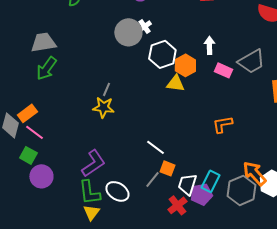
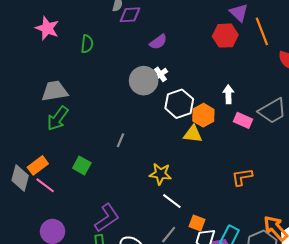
yellow star: (103, 107) -> (160, 174), moved
green square: (28, 155) -> (82, 165), moved
orange square: (167, 168) -> (197, 223), moved

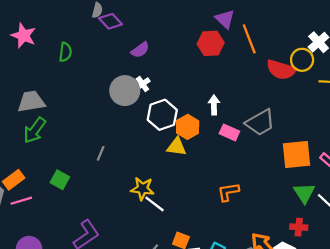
purple diamond: (130, 15) -> (110, 21), turned 50
pink line: (45, 185) -> (21, 201), turned -54
white line: (172, 201) -> (155, 204), moved

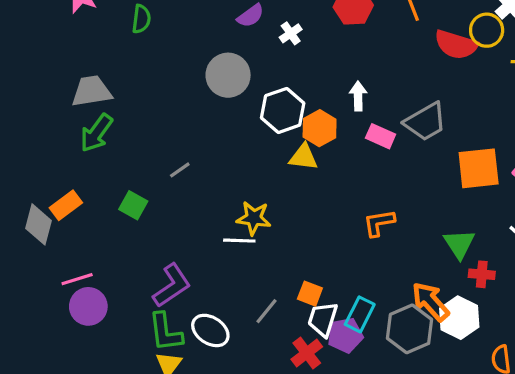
white cross: (142, 84) -> (291, 33), moved
gray line: (101, 153) -> (180, 170), moved, turned 32
green triangle: (304, 193) -> (459, 244), moved
pink line: (21, 201) -> (77, 279), moved
white line: (155, 204) -> (239, 241), moved, turned -35

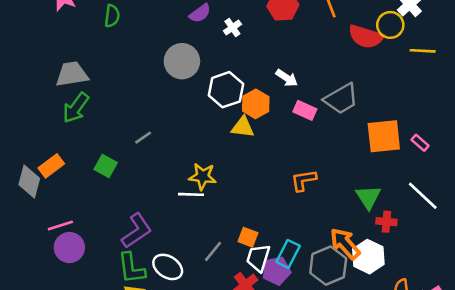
white arrow: (358, 96) -> (287, 78), turned 125

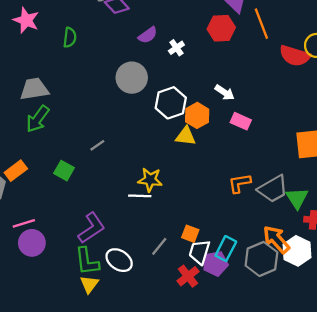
gray trapezoid: (341, 99) -> (273, 189), moved

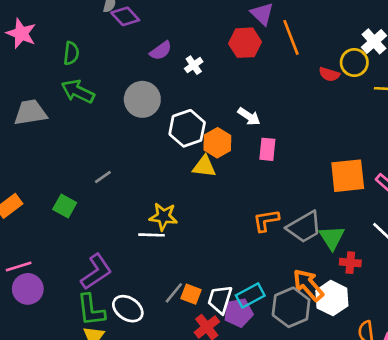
red semicircle: (295, 56) -> (329, 74), size x0.6
green arrow: (38, 119) -> (78, 91), moved, turned 80
pink rectangle: (241, 121) -> (267, 149), turned 72
orange square: (190, 234) -> (191, 294), moved
cyan rectangle: (226, 249) -> (250, 295), turned 35

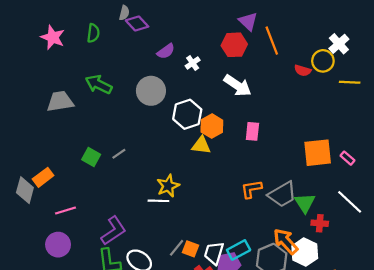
green semicircle: (71, 53) -> (93, 33), moved
white arrow: (249, 116) -> (237, 85), moved, size x1.5
green square: (65, 206) -> (91, 157), moved
yellow star: (163, 216) -> (168, 186), turned -30
pink line: (19, 267) -> (66, 210), moved

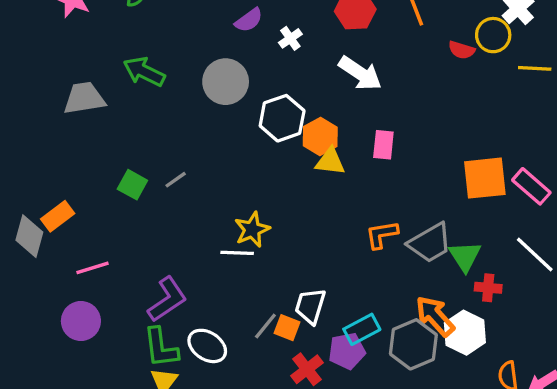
yellow triangle: (201, 145) -> (330, 161), moved
pink rectangle: (347, 158) -> (531, 186), size x1.6
white trapezoid: (214, 253) -> (310, 306), moved

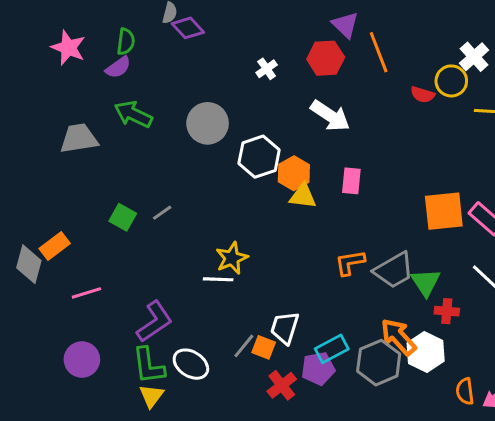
purple semicircle: (249, 20) -> (118, 67), moved
white cross: (290, 38) -> (267, 69), moved
purple circle: (81, 321) -> (82, 360), moved

